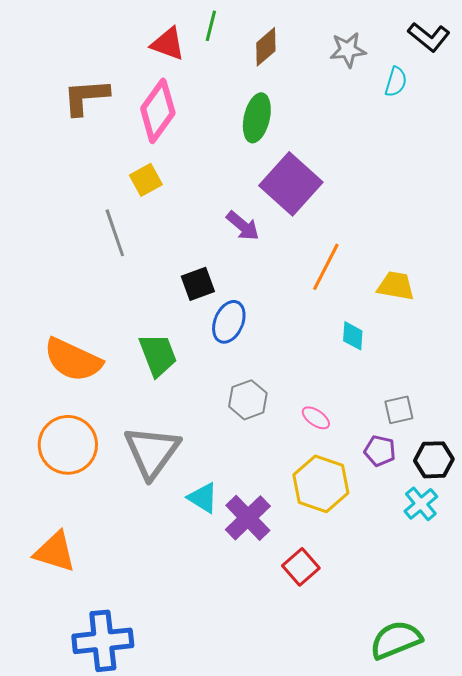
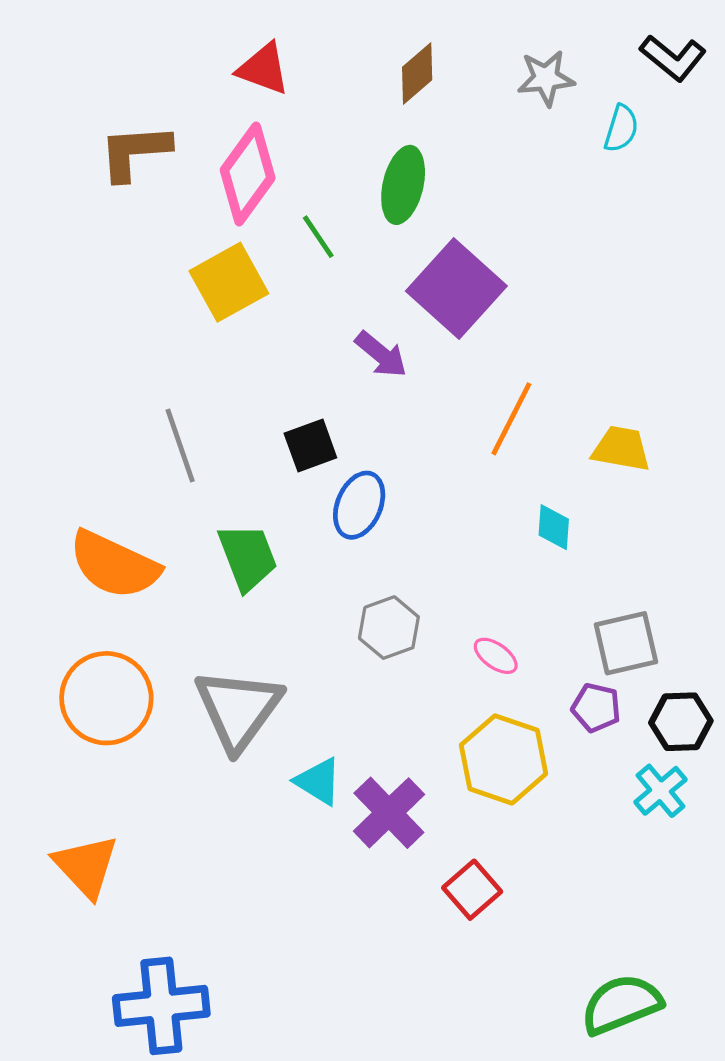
green line: (211, 26) -> (318, 237), moved, turned -48
yellow square: (146, 180) -> (229, 282), size x1.5
gray line: (115, 233) -> (180, 445), moved
gray square: (399, 410) -> (626, 643), size x1.4
orange triangle: (55, 552) -> (86, 866), turned 30

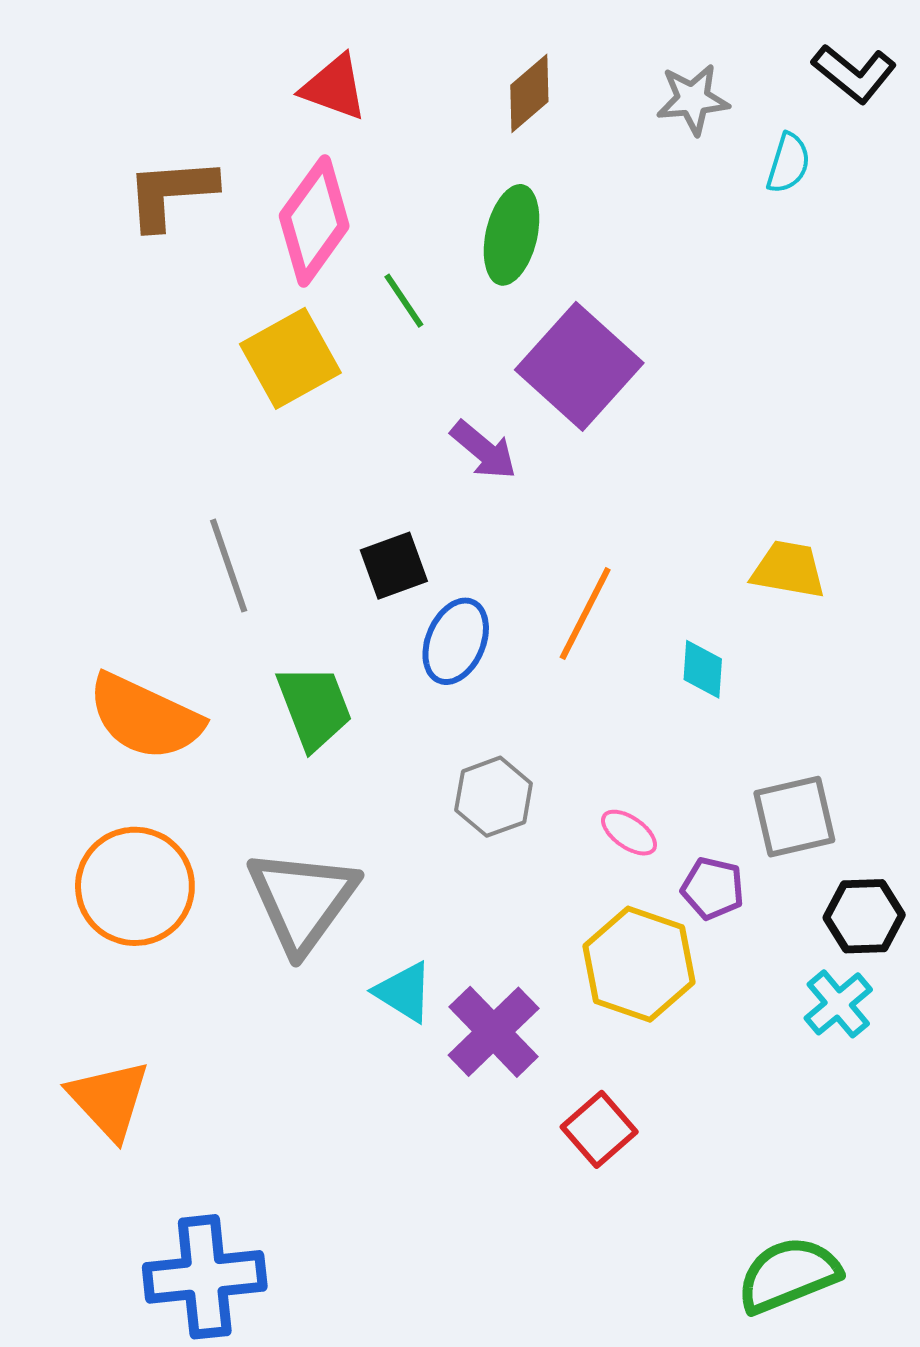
orange line: (511, 419) -> (585, 613), moved
purple pentagon: (596, 708) -> (713, 888), moved

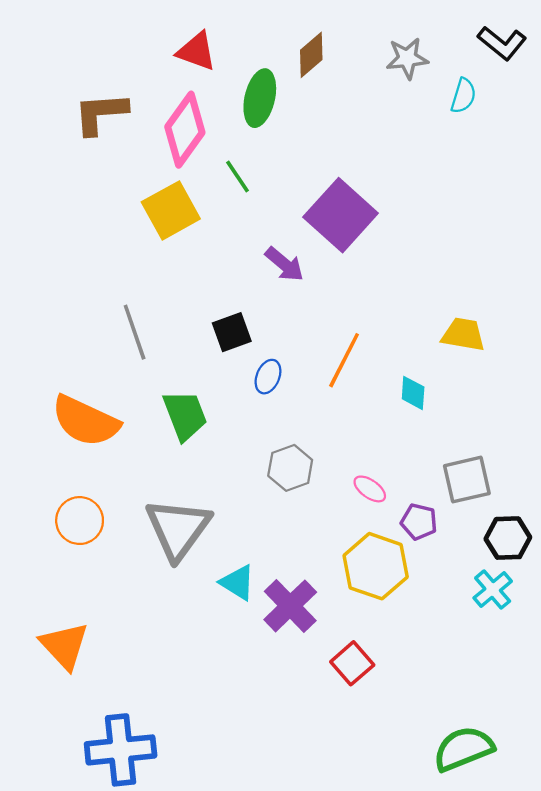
green ellipse: (511, 235) -> (260, 98), moved
blue ellipse: (456, 641) -> (268, 377), size x0.7
orange circle: (135, 886) -> (80, 521), size x0.7

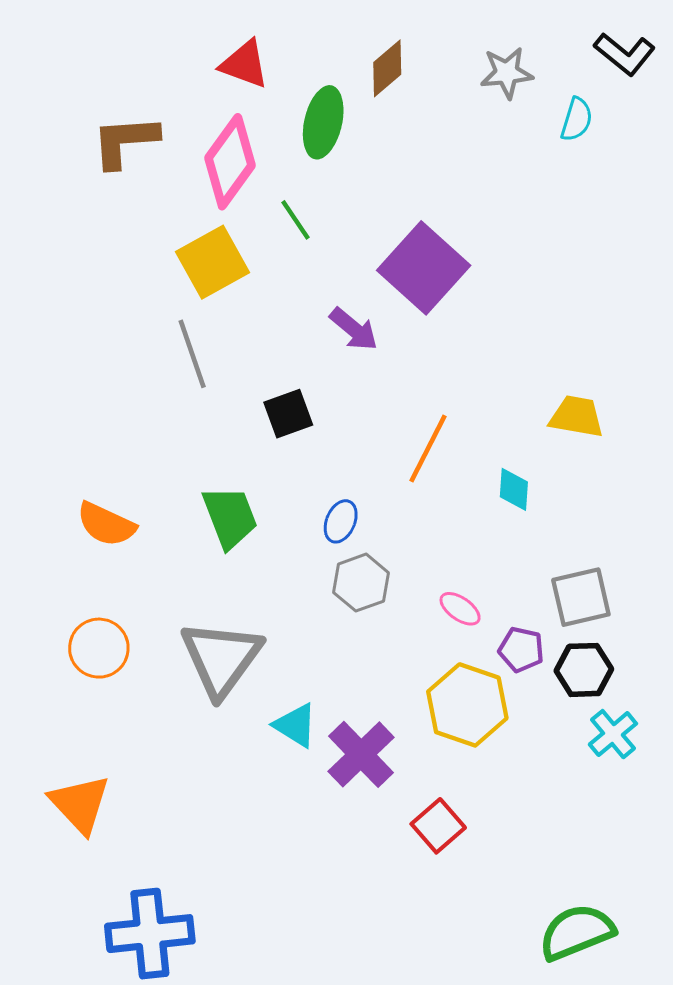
gray line: (135, 332) -> (192, 354), moved
blue ellipse: (268, 377) -> (341, 521), moved
orange semicircle: (85, 421) -> (106, 524), size x0.7
black hexagon: (508, 538) -> (584, 670), moved

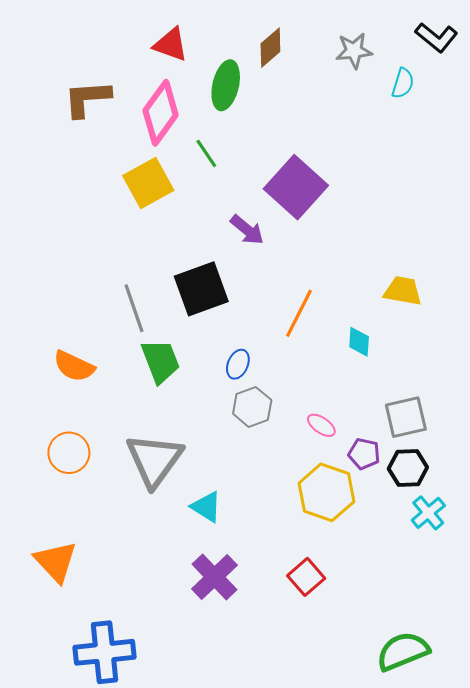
gray line: (192, 354) -> (134, 308), moved
black square: (288, 414) -> (201, 289), size x1.6
purple cross: (361, 754) -> (214, 577), moved

